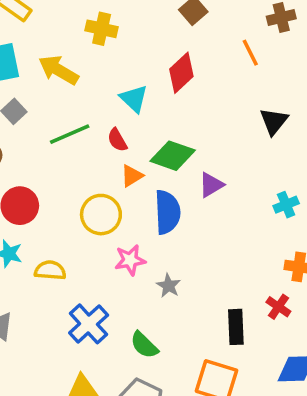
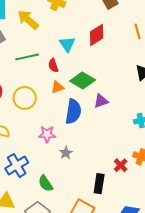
yellow circle: (101, 215) -> (25, 98), moved
red cross: (278, 307) -> (121, 165), moved

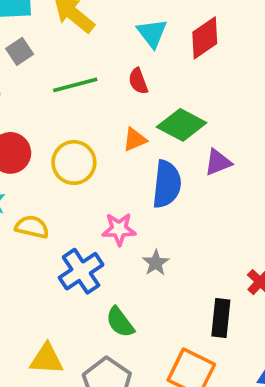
cyan triangle: (67, 44) -> (152, 33), moved
red semicircle: (53, 65) -> (138, 81), moved
blue cross: (17, 165) -> (81, 271), moved

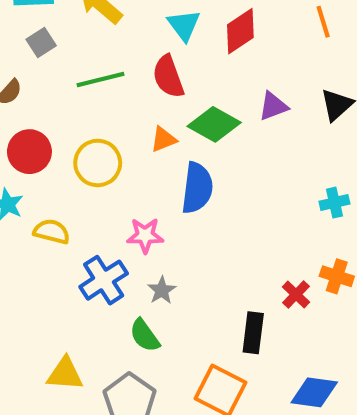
red semicircle: (138, 81) -> (168, 77), size x1.5
purple triangle: (218, 162) -> (273, 106), moved
gray star: (156, 263) -> (162, 290), moved

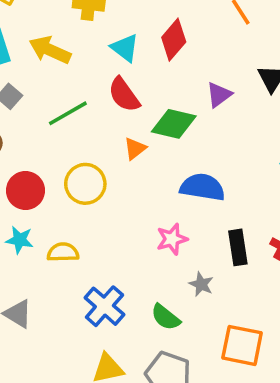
blue semicircle: (197, 188) -> (203, 187), moved, turned -72
pink star: (145, 235) -> (172, 239), moved
blue cross: (104, 280) -> (104, 306), moved
gray star: (162, 290) -> (201, 284), moved
black rectangle: (253, 333) -> (238, 247), moved

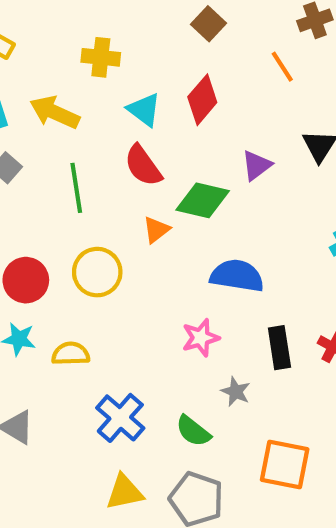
green line: (68, 113) -> (76, 188), turned -69

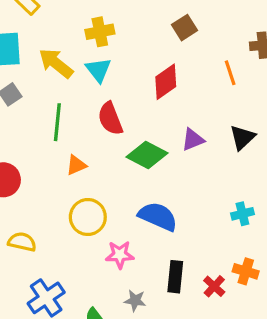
yellow cross: (101, 57) -> (100, 32), turned -32
cyan triangle: (144, 110) -> (98, 70), moved
orange triangle: (156, 230) -> (76, 165), moved
yellow circle: (97, 272) -> (88, 217), moved
gray star: (236, 392) -> (135, 300), turned -30

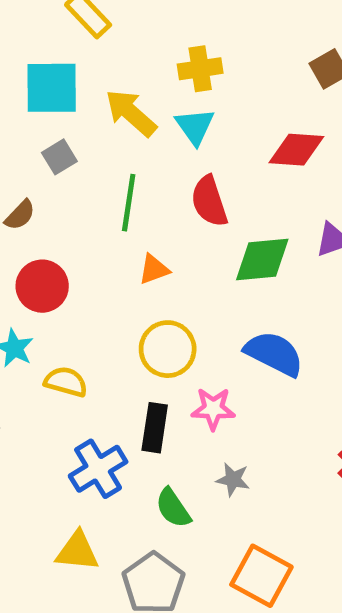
red diamond: (166, 82) -> (296, 150), turned 36
green diamond: (147, 155) -> (262, 259), turned -36
black rectangle: (175, 277) -> (155, 428), moved

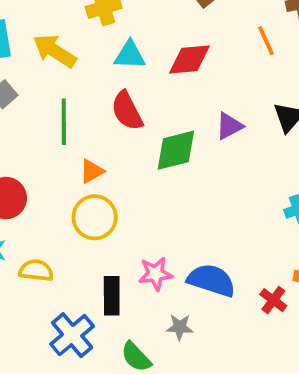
cyan triangle: (195, 126) -> (130, 55), moved, turned -44
yellow circle: (168, 349) -> (95, 217), moved
blue semicircle: (274, 354) -> (211, 280), moved

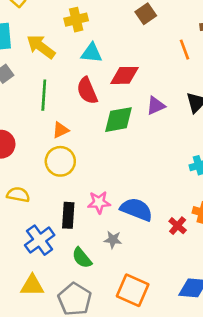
red diamond: (189, 60) -> (124, 75), moved

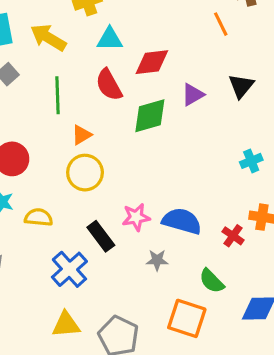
black rectangle: (68, 215) -> (101, 236), turned -35
green semicircle: (82, 258) -> (212, 281), moved

